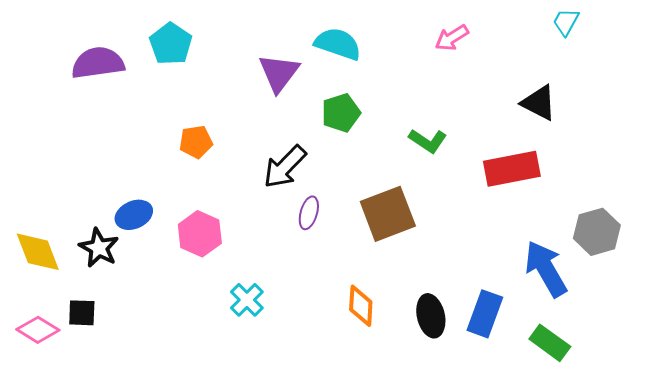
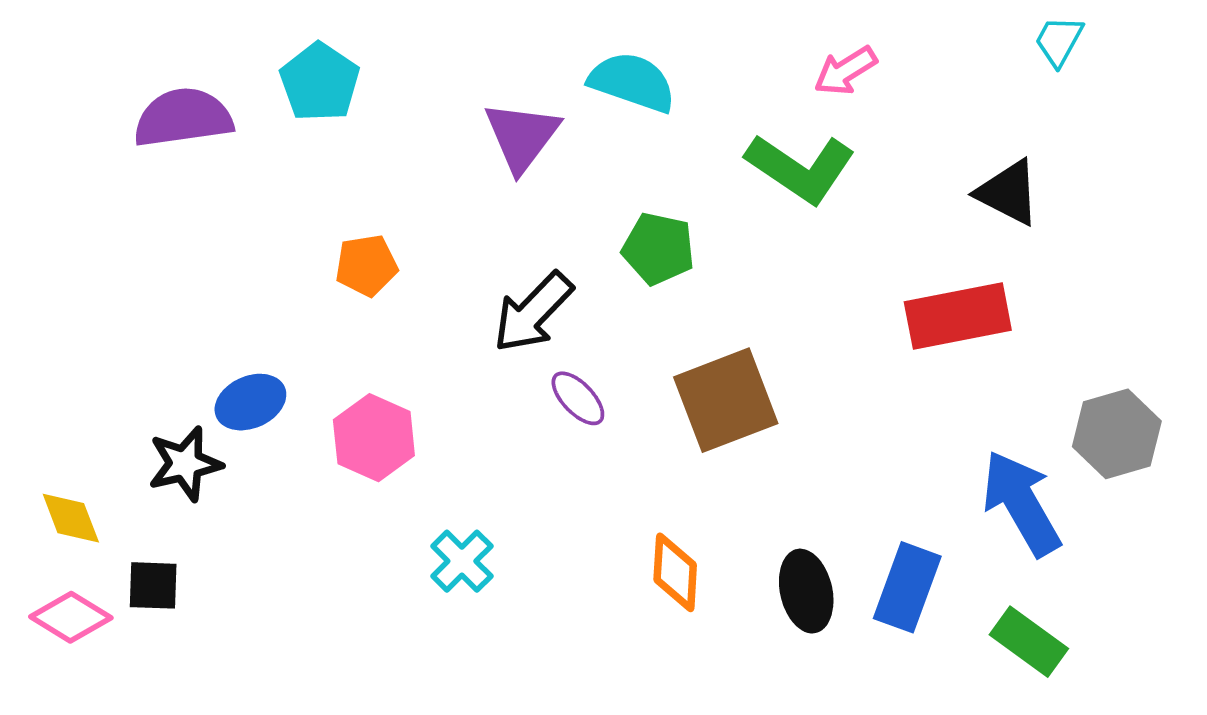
green pentagon: (341, 113) -> (658, 249), moved, turned 30
green L-shape: (428, 141) -> (801, 168), moved, size x1.5
purple ellipse: (309, 213) -> (578, 398), turned -60
black star: (99, 248) -> (185, 464), turned 30
yellow diamond: (38, 252) -> (71, 518), moved, size x0.7

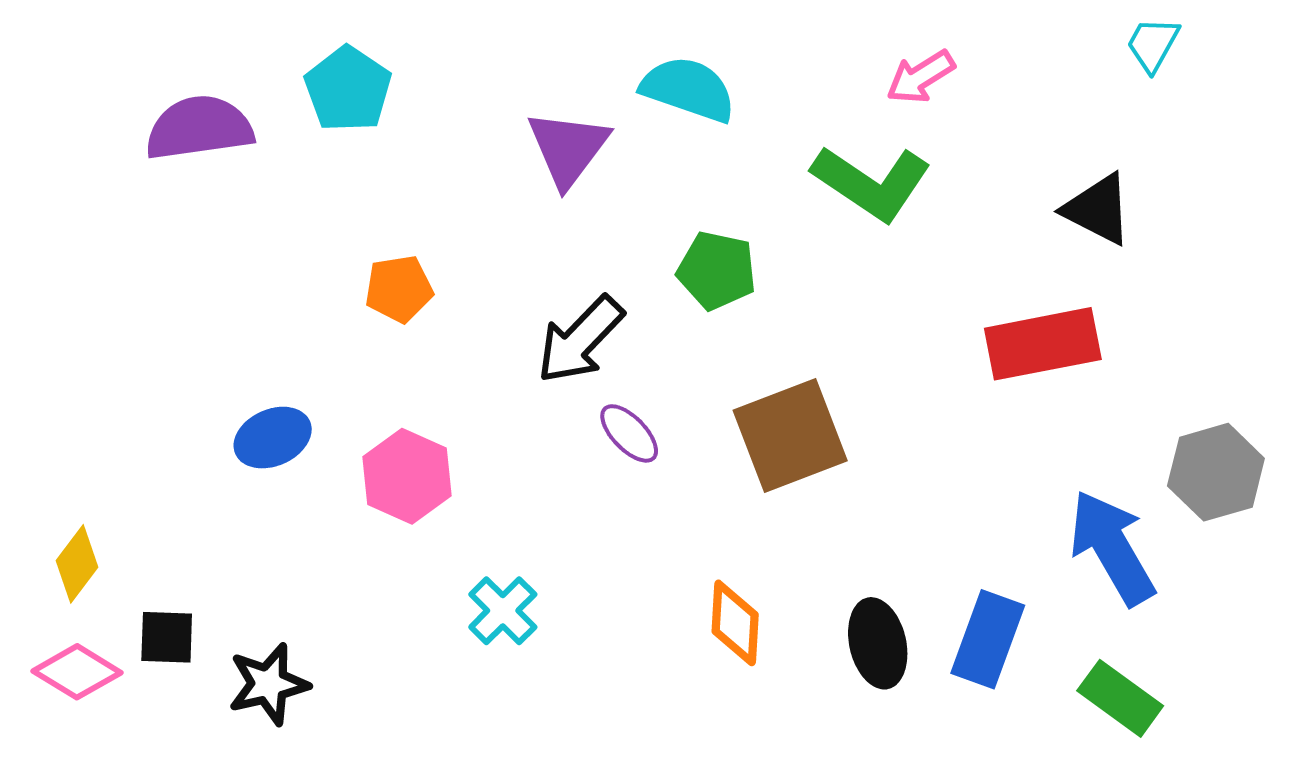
black star: (185, 464) -> (269, 684), moved
yellow diamond: (71, 518) -> (77, 564), turned 58

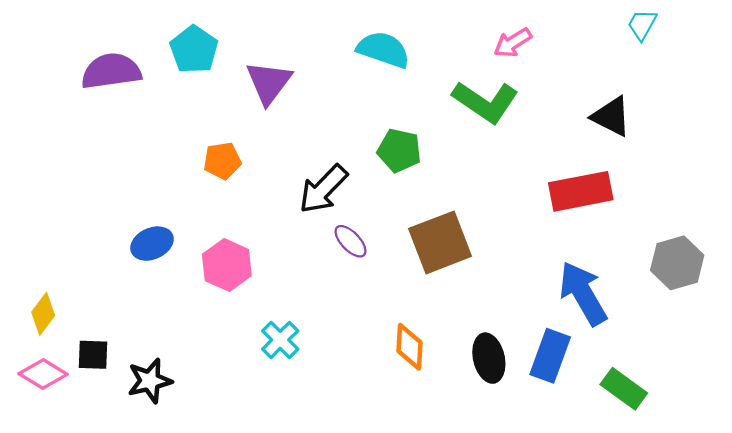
purple triangle: (568, 148) -> (269, 82), moved
blue arrow: (1112, 548) -> (583, 293), moved

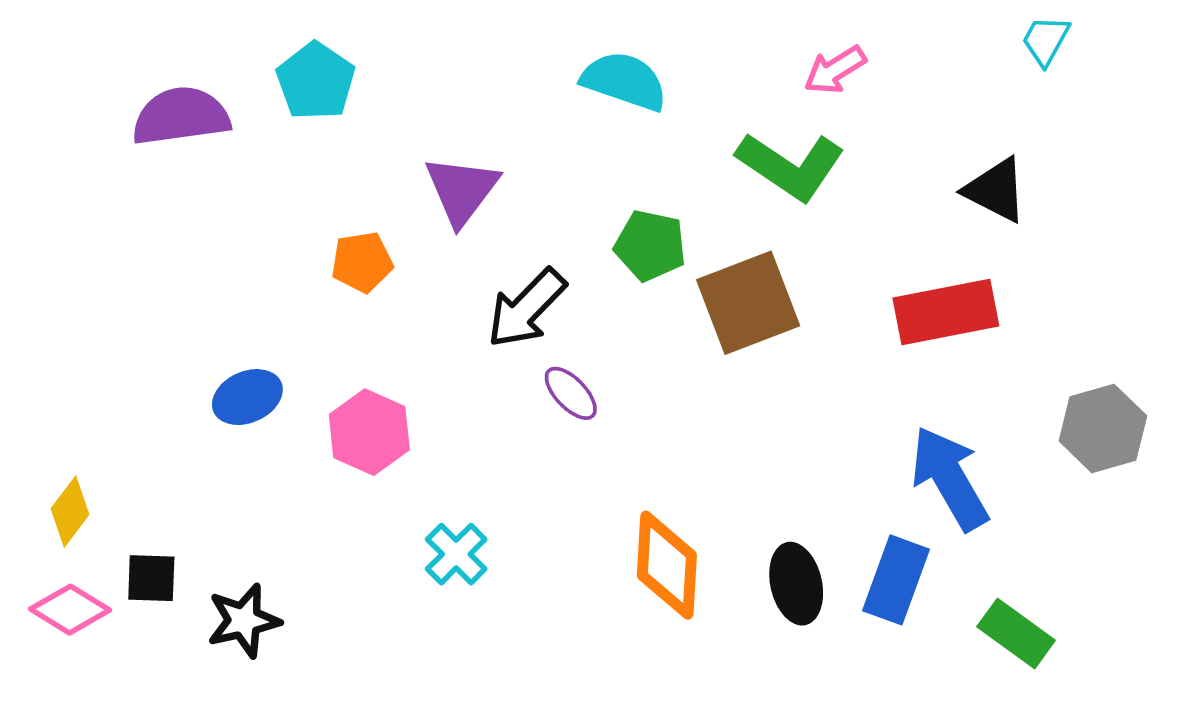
purple triangle: (269, 82) -> (462, 190), moved
brown square: (440, 242) -> (748, 303), moved
orange diamond: (409, 347) -> (667, 565), size x1.4

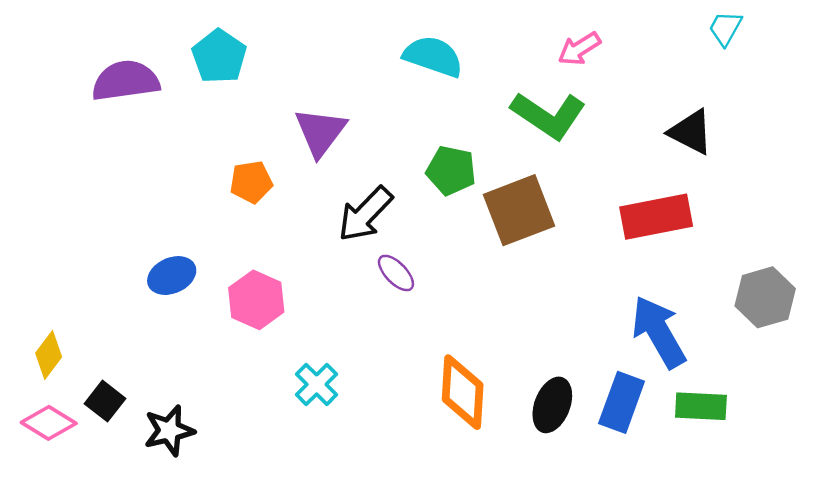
black square: (151, 578) -> (105, 401), turned 36
black ellipse: (796, 584) -> (552, 405), turned 34
green rectangle: (1016, 634) -> (701, 406), moved, turned -33

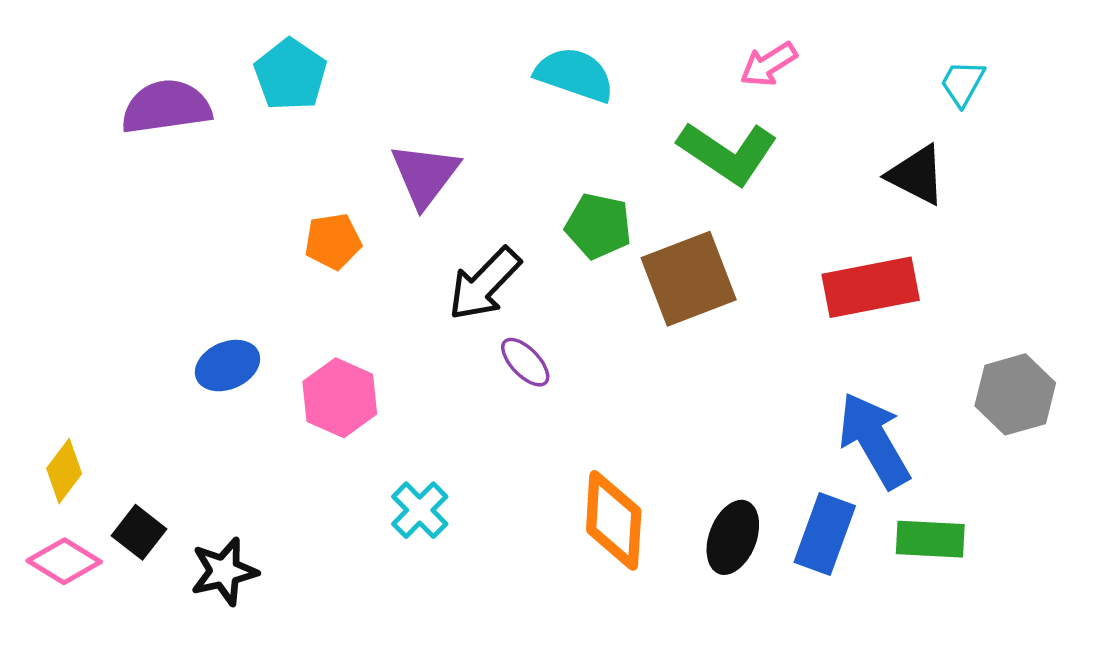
cyan trapezoid: (725, 28) -> (963, 83), moved

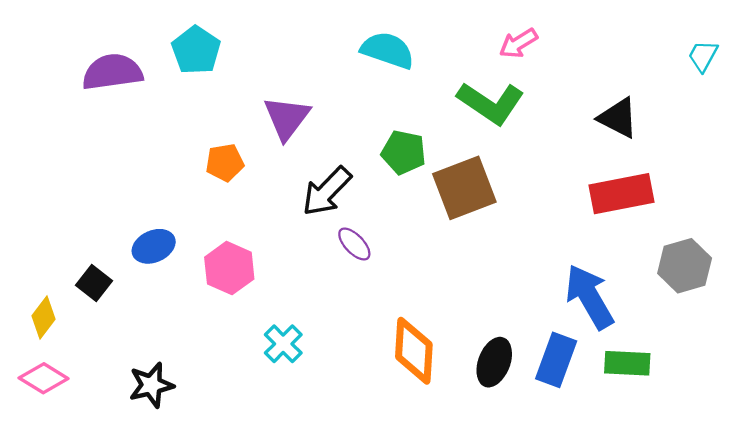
cyan trapezoid: (963, 83) -> (703, 56), moved
red rectangle: (871, 287) -> (622, 194), moved
black square: (139, 532) -> (94, 283), moved

